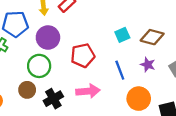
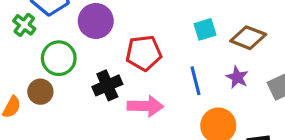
green circle: (39, 66) -> (59, 58), moved
brown circle: (27, 90) -> (40, 92), moved
black cross: (53, 99) -> (107, 85), moved

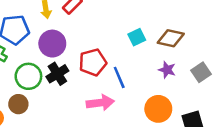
blue line: (195, 81) -> (119, 77), moved
black cross: (107, 85) -> (57, 74), moved

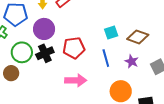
blue line: (119, 77) -> (106, 58), moved

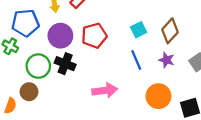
brown diamond: (138, 37) -> (170, 31), turned -60
red pentagon: (74, 48) -> (94, 36), moved
black cross: (45, 53) -> (65, 64), turned -36

